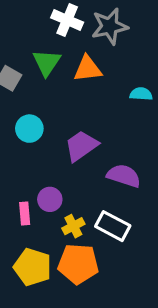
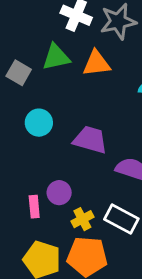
green triangle: (47, 62) -> (56, 57), turned 44
purple trapezoid: (81, 146) -> (90, 140), turned 51

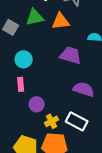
purple trapezoid: (90, 140) -> (71, 55), moved
pink rectangle: (34, 207) -> (21, 84), moved

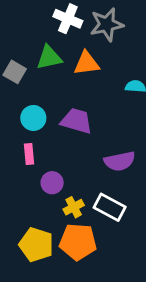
purple trapezoid: (71, 55) -> (76, 121), moved
purple semicircle: (84, 89) -> (120, 161), turned 150

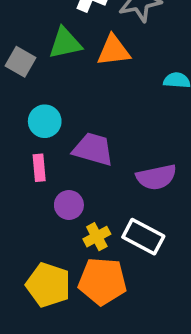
purple trapezoid: (76, 121) -> (93, 149), moved

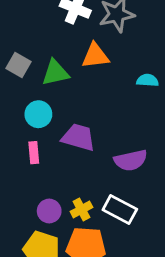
green triangle: (65, 43) -> (55, 73), moved
purple circle: (69, 205) -> (49, 211), moved

